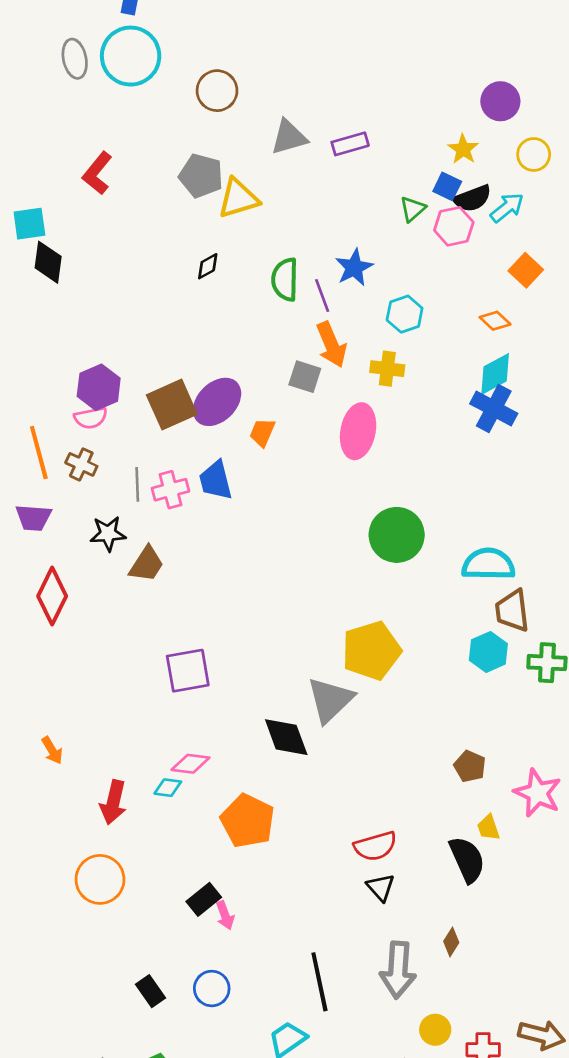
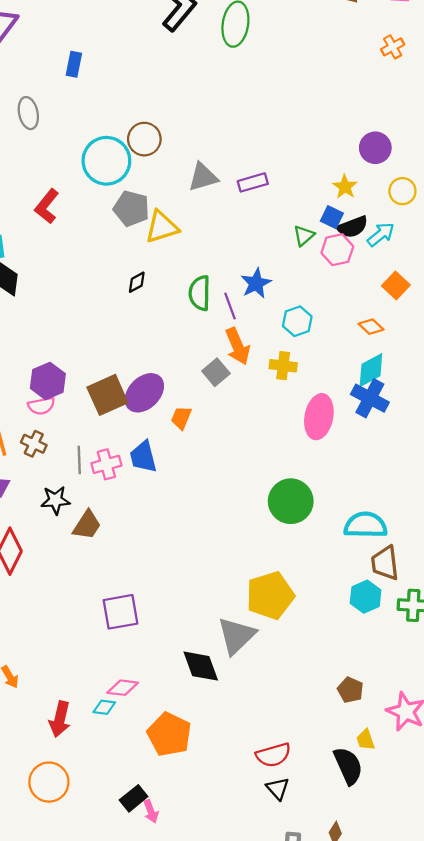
cyan circle: (131, 56) -> (106, 161), moved
gray square: (305, 377) -> (216, 372), turned 32
pink ellipse: (358, 431) -> (319, 417), moved

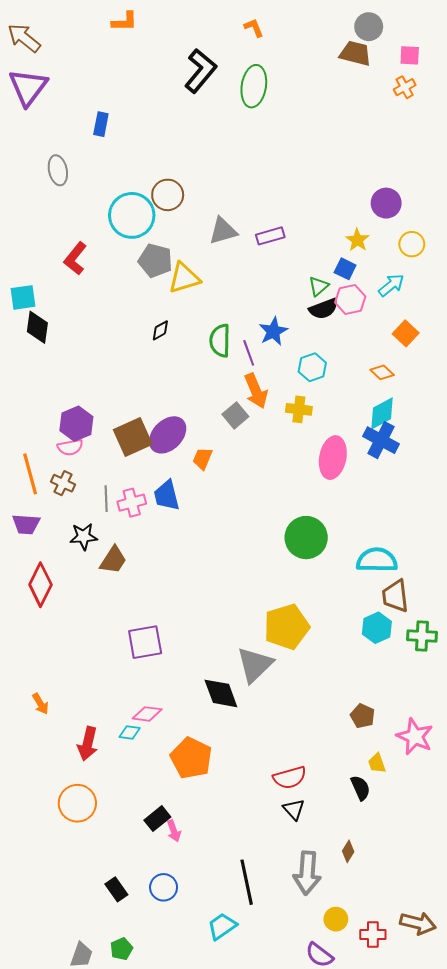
orange cross: (393, 47) -> (405, 87), moved
black semicircle: (353, 227) -> (324, 309), moved
black semicircle: (348, 766) -> (360, 788), size x0.7

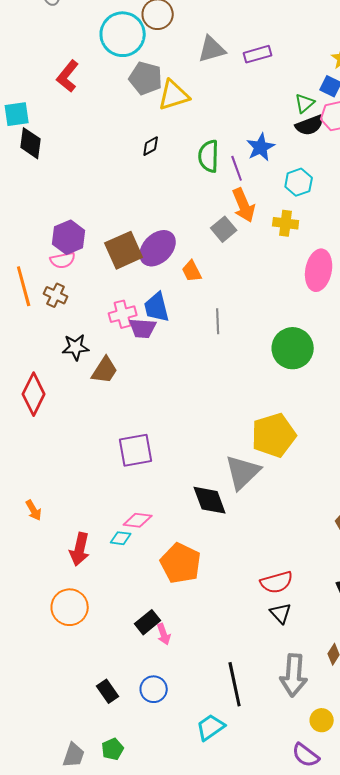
orange trapezoid: (203, 459) -> (192, 271), turned -50
gray line: (106, 499) -> (218, 321), moved
purple trapezoid: (26, 524) -> (143, 328), moved

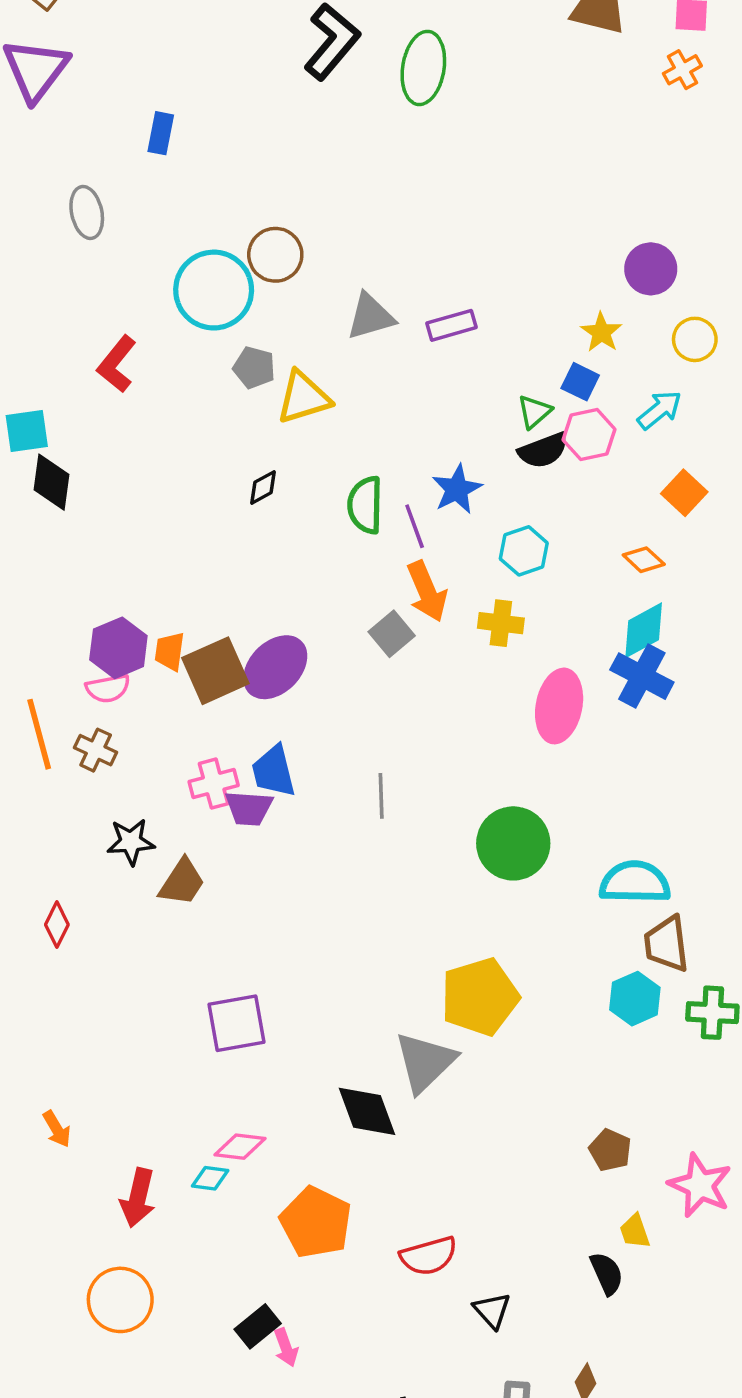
gray pentagon: (146, 78) -> (254, 368), size x0.7
orange trapezoid: (192, 271) -> (170, 651), moved, turned 35
red diamond: (34, 394) -> (57, 925), size x0.6
red semicircle: (277, 582) -> (429, 1256), moved

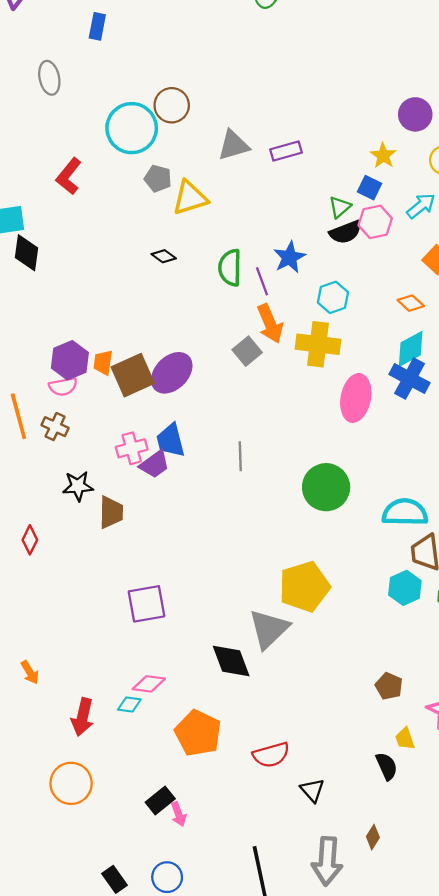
black diamond: (263, 487) -> (164, 256), turned 65
yellow cross: (501, 623) -> (318, 344), size x1.5
purple trapezoid: (249, 808) -> (155, 464), turned -40
brown trapezoid: (182, 882) -> (111, 512), turned -32

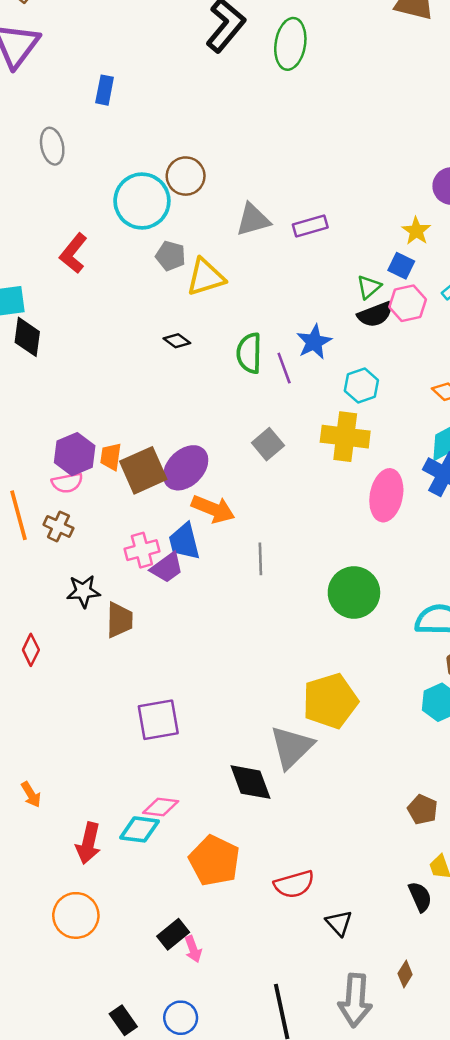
orange arrow: (270, 324) -> (213, 509), moved, turned -45
cyan diamond: (129, 704) -> (139, 829), size x1.5

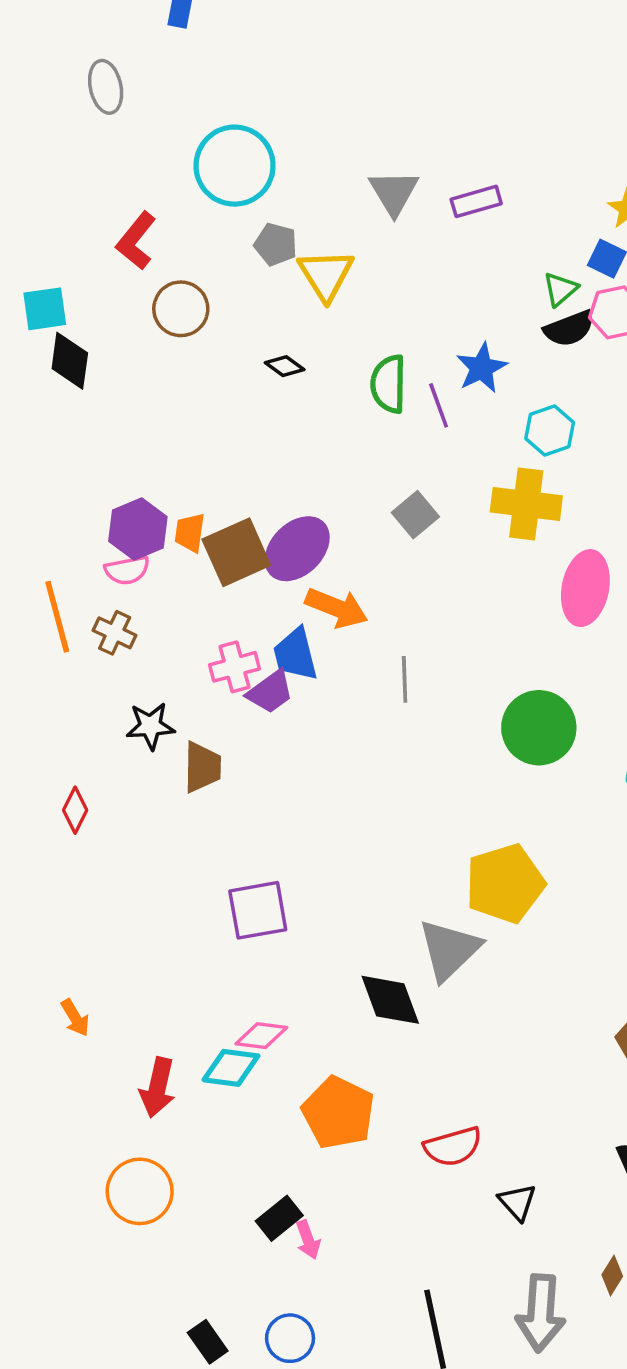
brown circle: (186, 176) -> (181, 309), moved
gray triangle: (253, 220) -> (394, 192), turned -45
yellow triangle: (206, 277) -> (326, 275), turned -45

